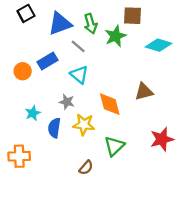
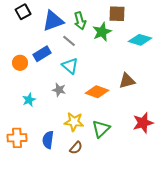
orange diamond: (110, 104) -> (97, 92), turned -55
yellow star: (84, 125) -> (74, 122), moved
blue semicircle: (54, 128) -> (48, 140), moved

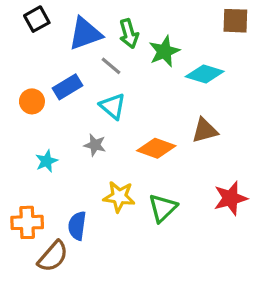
brown square: (117, 14) -> (235, 21), moved
cyan diamond: (140, 40) -> (205, 74), moved
brown semicircle: (76, 148) -> (53, 256), moved, size x1.5

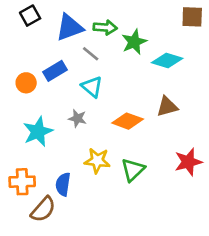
green arrow: (129, 34) -> (105, 27), turned -70
cyan star: (46, 161) -> (38, 132), size x1.6

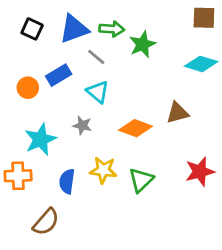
black square: (30, 16) -> (32, 29), moved, turned -36
cyan diamond: (167, 60) -> (201, 64), moved
orange cross: (22, 182) -> (18, 176), moved
blue semicircle: (63, 184) -> (67, 181), moved

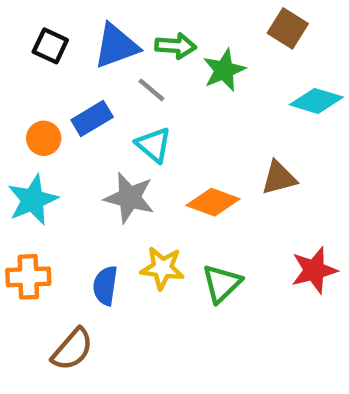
brown square: (204, 18) -> (288, 28), moved, turned 30
gray star: (82, 125) -> (129, 198), size x1.6
cyan star: (40, 139) -> (33, 200), moved

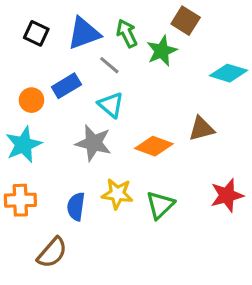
brown square: (288, 28) -> (186, 21), moved
green arrow: (176, 46) -> (127, 33), turned -120

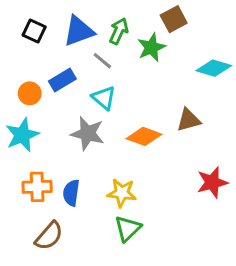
brown square: (186, 21) -> (174, 19), turned 30
green arrow: (127, 33) -> (119, 31), turned 50
yellow star: (117, 194) -> (122, 193), moved
orange cross: (20, 200) -> (37, 187), moved
green triangle: (160, 205) -> (128, 228), moved

